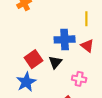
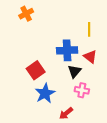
black triangle: (55, 62) -> (74, 71), moved
blue star: (26, 82) -> (45, 93), moved

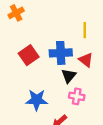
red square: (36, 70) -> (29, 55), moved
blue star: (45, 93) -> (37, 100), turned 30

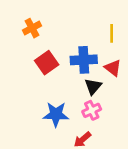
orange cross: (16, 13) -> (32, 28), moved
pink cross: (77, 96) -> (92, 110), moved, turned -35

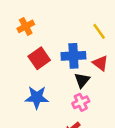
yellow line: (112, 33) -> (99, 31), turned -35
blue star: (56, 114) -> (37, 97), moved

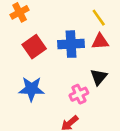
red triangle: (100, 63) -> (100, 41), moved, turned -42
black triangle: (82, 80) -> (99, 77), moved

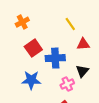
yellow line: (99, 18) -> (70, 24), moved
blue cross: (71, 44) -> (55, 58), moved

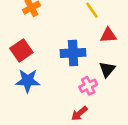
red square: (33, 48) -> (21, 50), moved
blue star: (31, 80) -> (28, 81), moved

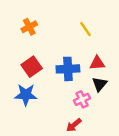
red triangle: (108, 35) -> (97, 63), moved
red square: (21, 50) -> (32, 67), moved

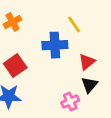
red triangle: (97, 63) -> (87, 62), turned -35
blue cross: (68, 69) -> (55, 45), moved

